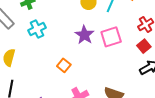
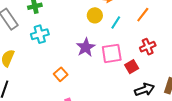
red square: (144, 46) -> (132, 67), moved

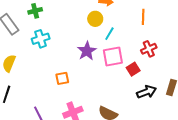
orange line: (143, 15) -> (143, 17), turned -35
cyan line: (116, 23) -> (109, 34), moved
orange square: (61, 74) -> (62, 78), turned 32

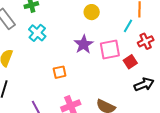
cyan line: (109, 34) -> (128, 26), moved
cyan cross: (41, 39) -> (37, 33), turned -30

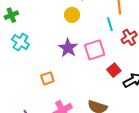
cyan line: (128, 26) -> (110, 24), turned -40
red square: (130, 62) -> (114, 70), moved

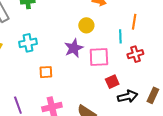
yellow circle: (72, 15) -> (86, 25), moved
cyan cross: (21, 42) -> (28, 43), moved, turned 30

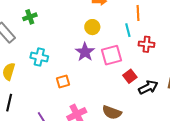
cyan cross: (28, 43) -> (39, 57), turned 36
red cross: (135, 54) -> (147, 44), turned 35

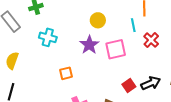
red cross: (147, 44) -> (151, 40), turned 35
cyan cross: (39, 57) -> (48, 37), moved
red square: (130, 76) -> (129, 86), moved

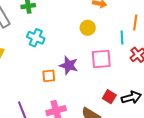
purple star: (89, 45) -> (69, 65), moved, turned -30
red square: (129, 86) -> (109, 97), turned -32

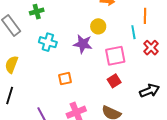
purple star: (69, 65) -> (83, 44), moved
red square: (109, 97) -> (114, 81), moved, turned 32

